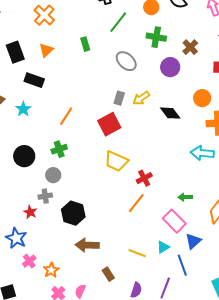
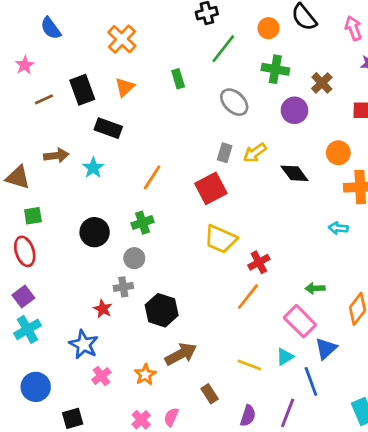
cyan arrow: (202, 153) -> (338, 228), size x0.6
brown arrow: (87, 245) -> (181, 354), turned 150
orange star: (51, 270) -> (145, 375), moved

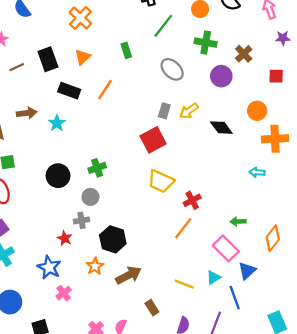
orange line: (152, 177) -> (105, 90), moved
orange star: (145, 375) -> (95, 266), moved

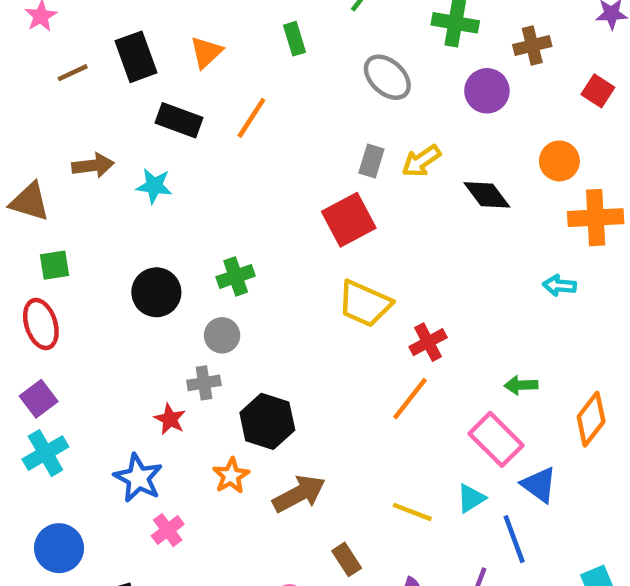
brown cross: (244, 54) -> (532, 46), turned 30
red square: (276, 76) -> (598, 91), turned 32
cyan star: (57, 123) -> (154, 186), turned -30
blue triangle: (247, 271) -> (539, 485), turned -42

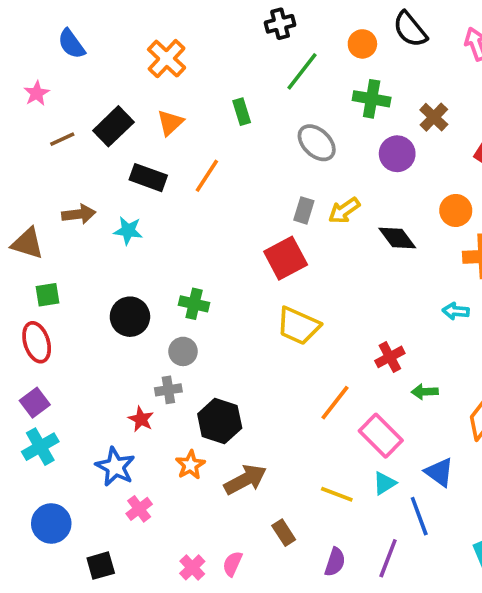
brown cross: (532, 46) -> (434, 117), turned -32
black rectangle: (136, 57) -> (113, 126), turned 66
green cross: (236, 276) -> (194, 304), turned 32
red cross: (428, 342) -> (390, 357), moved
pink rectangle: (496, 439) -> (381, 436), moved

